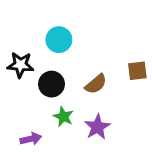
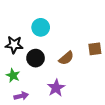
green star: (63, 117) -> (13, 75), moved
purple star: (97, 127) -> (56, 88), moved

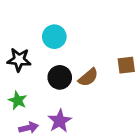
black circle: (36, 58) -> (60, 77), moved
purple star: (56, 88) -> (60, 121), moved

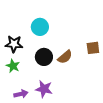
green star: (18, 100) -> (13, 66), moved
purple star: (60, 121) -> (44, 89), turned -30

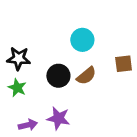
cyan circle: (40, 27) -> (82, 40), moved

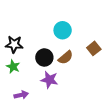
brown square: (124, 64) -> (94, 48), turned -32
purple star: (58, 118) -> (49, 80), moved

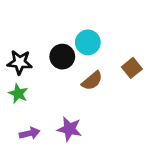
black circle: (44, 57) -> (62, 57), moved
purple star: (49, 80) -> (69, 129), moved

